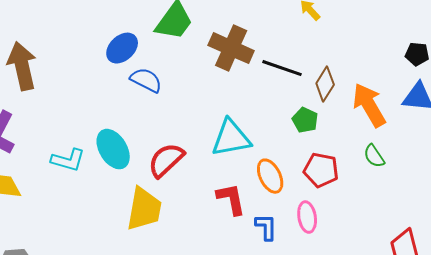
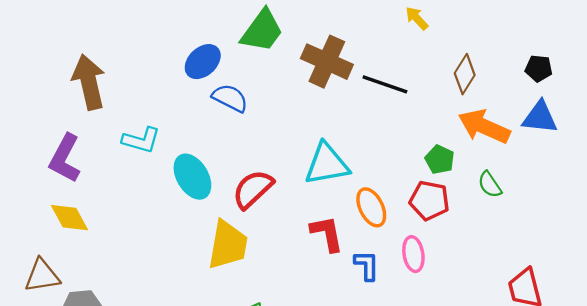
brown diamond: (325, 84) -> (465, 74), moved
orange arrow: (369, 105) -> (484, 126), turned -36
green pentagon: (305, 120) -> (440, 160), moved
cyan L-shape: (68, 160) -> (141, 140), moved

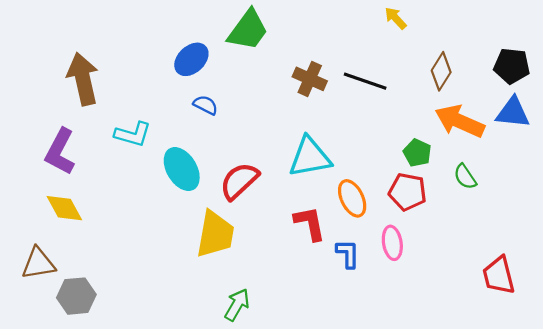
brown cross: (327, 62) -> (310, 79), moved, size x0.7
black pentagon: (539, 68) -> (512, 66), size x1.4
blue semicircle: (230, 98) -> (206, 105), moved, size x0.7

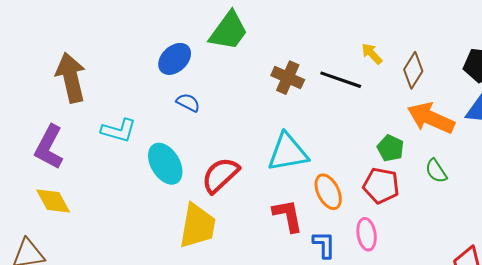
yellow arrow: (396, 18) -> (372, 54), moved

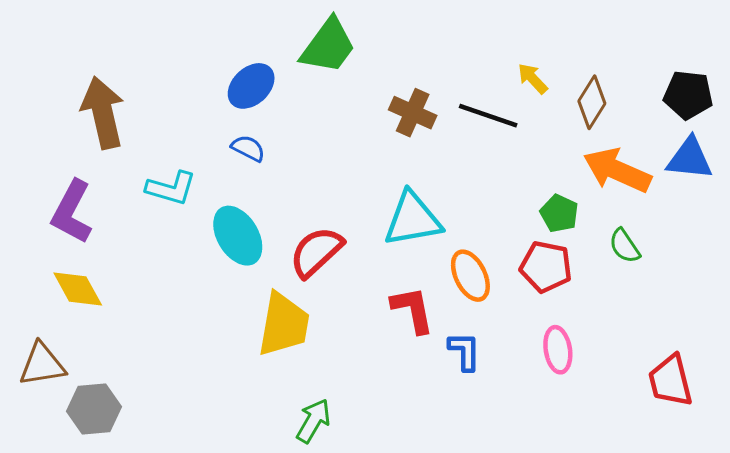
blue semicircle: (188, 102) -> (248, 148), moved
pink ellipse: (367, 234) -> (558, 350), moved

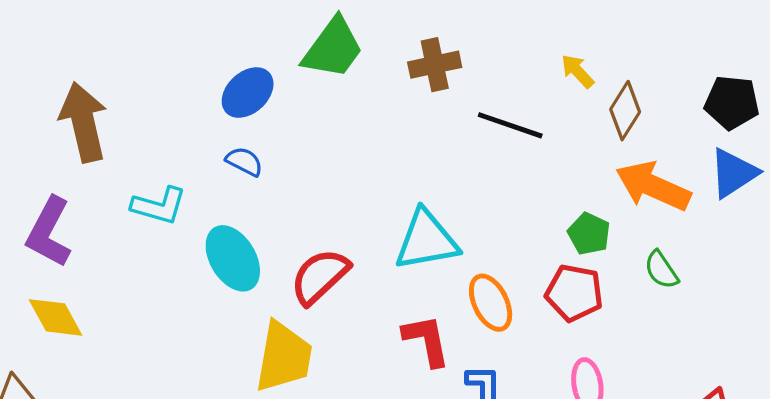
yellow arrow: (533, 79) -> (578, 71), moved
brown cross: (413, 113) -> (435, 65), moved, turned -36
blue triangle: (690, 159) -> (733, 173), turned -39

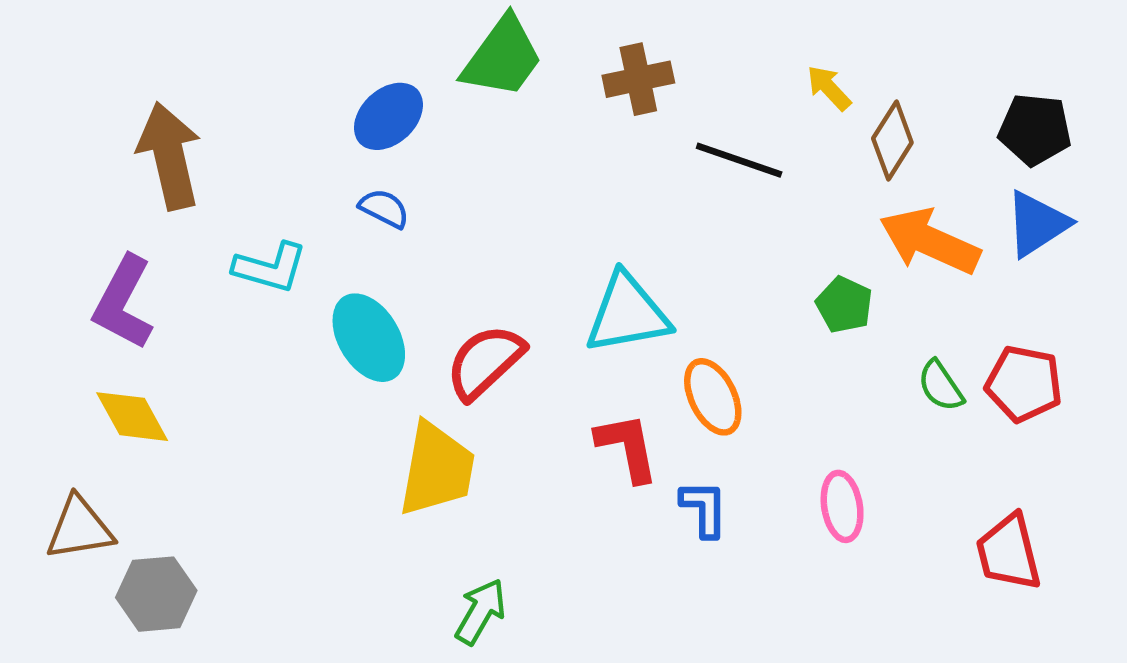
green semicircle: (661, 270) -> (941, 386), moved
red pentagon: (574, 293) -> (1024, 384), moved

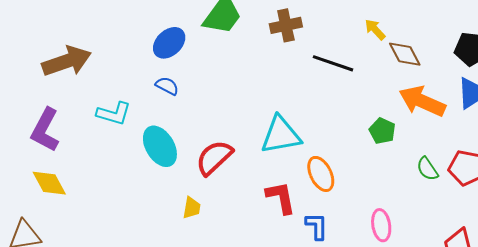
brown diamond: (892, 140) -> (405, 54), turned -60
brown arrow: (169, 156) -> (67, 61), turned 84
yellow trapezoid: (437, 469) -> (192, 208), size x0.5

